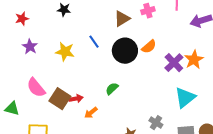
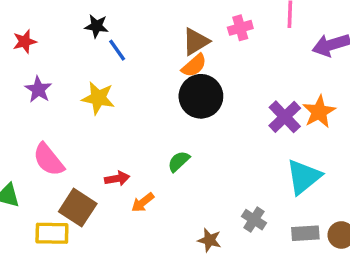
blue line: (94, 42) -> (117, 50), moved
orange semicircle: (149, 47) -> (194, 65), moved
brown square: (60, 99) -> (78, 208), moved

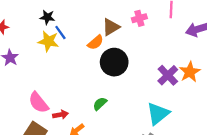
orange semicircle: (194, 65) -> (96, 42), moved
yellow star: (98, 98) -> (48, 41), moved
pink semicircle: (49, 160) -> (39, 103), moved
cyan triangle: (304, 177) -> (158, 114), moved

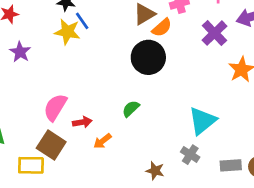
orange semicircle: (96, 42) -> (162, 28), moved
purple cross: (168, 75) -> (214, 33), moved
pink semicircle: (39, 103) -> (55, 107), turned 70

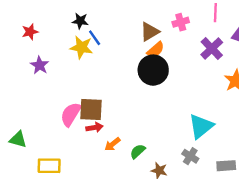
orange semicircle: (162, 28) -> (156, 50), moved
green semicircle: (131, 109) -> (138, 151), moved
brown square: (51, 145) -> (91, 110), moved, turned -30

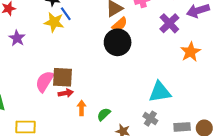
cyan triangle: (201, 126) -> (160, 92), turned 30
orange arrow: (113, 144) -> (82, 108), turned 128

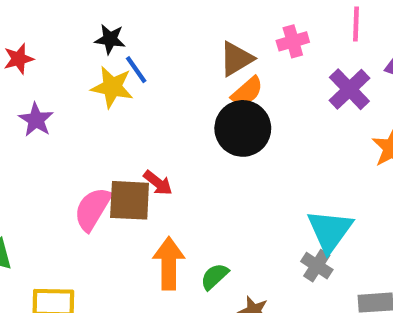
cyan triangle: (160, 92) -> (330, 231), turned -45
red arrow: (66, 93) -> (158, 183), moved, turned 48
orange arrow: (82, 108) -> (169, 263), size x1.6
gray cross: (150, 119) -> (317, 266), moved

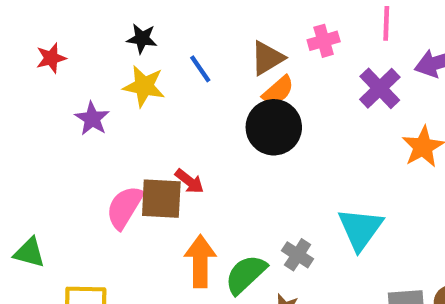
blue line: (136, 70) -> (200, 69), moved
purple star: (36, 120) -> (92, 119), moved
gray cross: (317, 266) -> (298, 255), moved
green semicircle: (214, 276) -> (246, 274), size x1.5

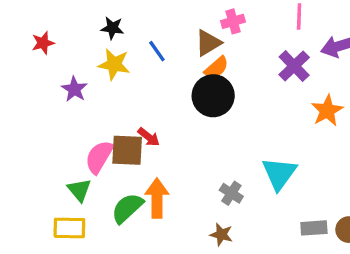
pink cross: (324, 41) -> (233, 21), moved
green triangle: (29, 253) -> (79, 190), moved, turned 35
green semicircle: (246, 274) -> (127, 208), moved

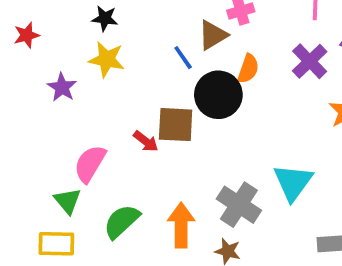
blue line: (157, 51) -> (183, 58), moved
orange semicircle: (216, 68) -> (248, 69), moved, turned -30
brown square: (127, 150) -> (176, 125), moved
gray cross: (231, 193) -> (239, 205), size x1.6
orange arrow: (157, 198) -> (181, 225), moved

